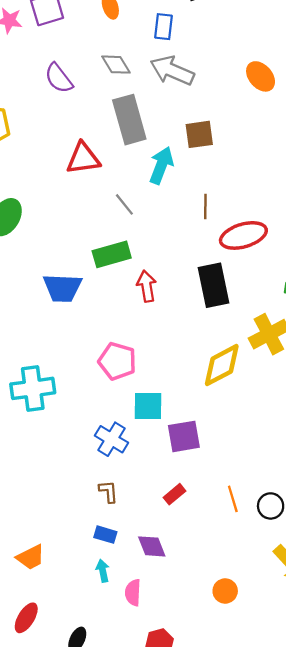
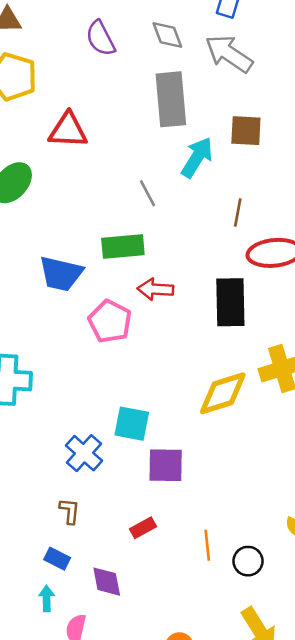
red triangle: (83, 158) -> (68, 130), moved
red arrow: (147, 286) -> (155, 289), turned -88
pink pentagon: (117, 361) -> (110, 321), moved

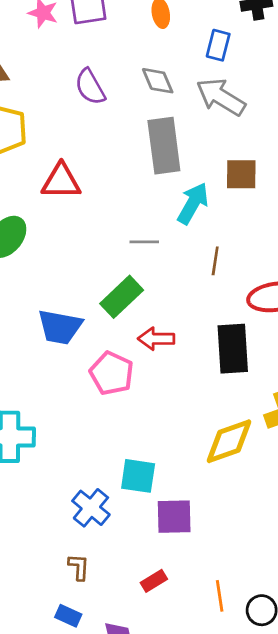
gray line: (147, 193) -> (144, 242), turned -60
brown line: (238, 212) -> (215, 261), moved
green rectangle: (123, 247) -> (122, 297), turned -36

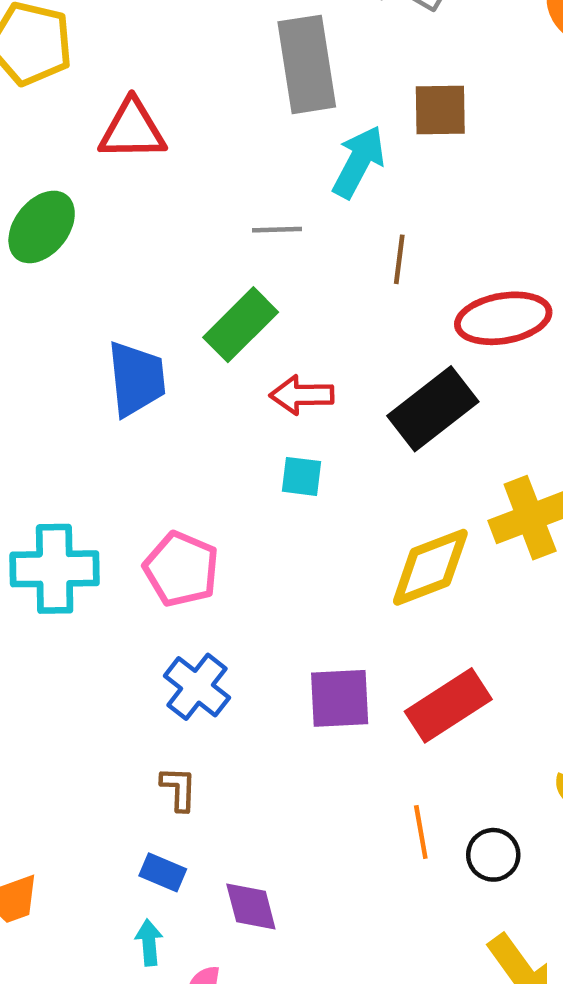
blue trapezoid: (60, 327) -> (136, 379), turned -105
black rectangle: (233, 349) -> (433, 409), turned 57
pink pentagon: (112, 373) -> (181, 569), moved
cyan square: (138, 476) -> (301, 476), moved, size x0.7
red rectangle: (154, 581) -> (448, 705), moved, size x1.8

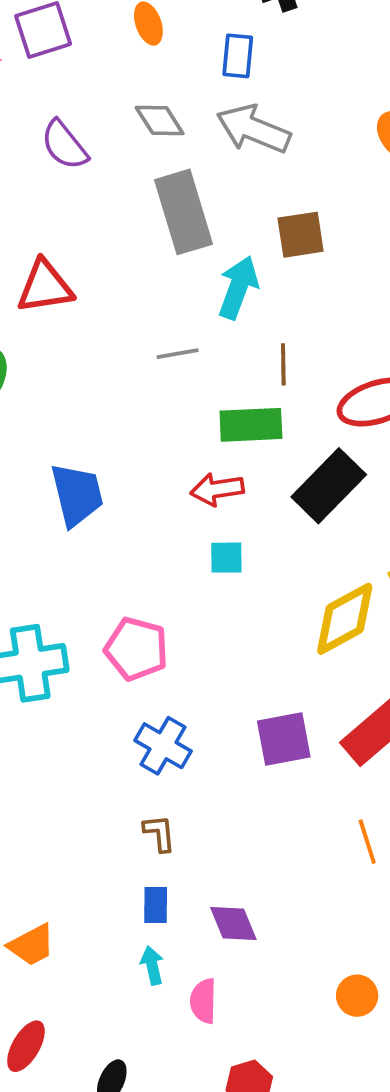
green rectangle: (241, 325) -> (251, 425), moved, turned 50
blue rectangle: (163, 872) -> (156, 905), turned 75

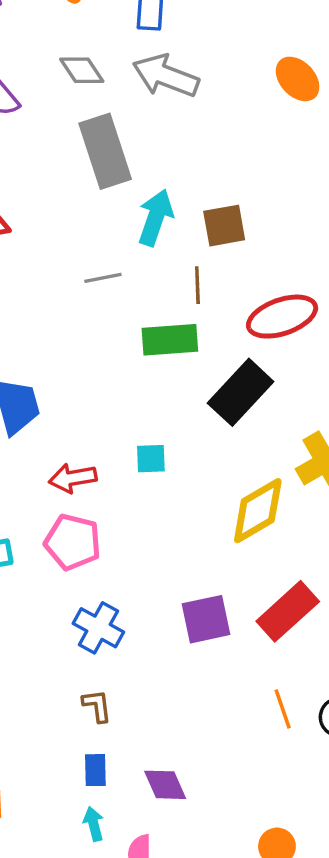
brown square: (301, 235) -> (224, 226), moved
red arrow: (217, 489) -> (73, 478), moved

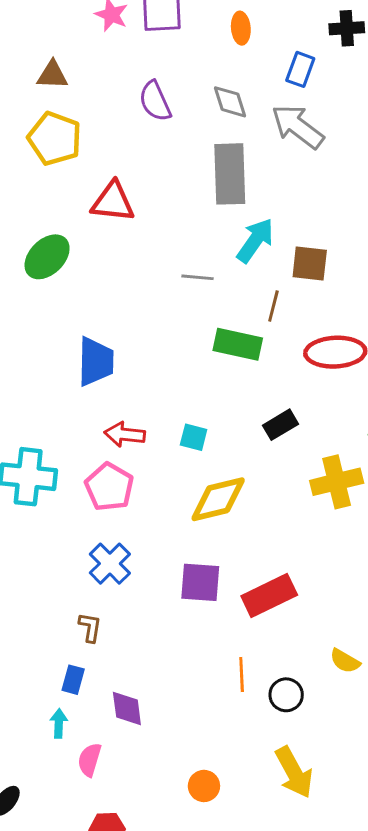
black rectangle: (241, 392) -> (281, 425), moved, size x0.6
yellow diamond: (258, 511) -> (218, 499), moved

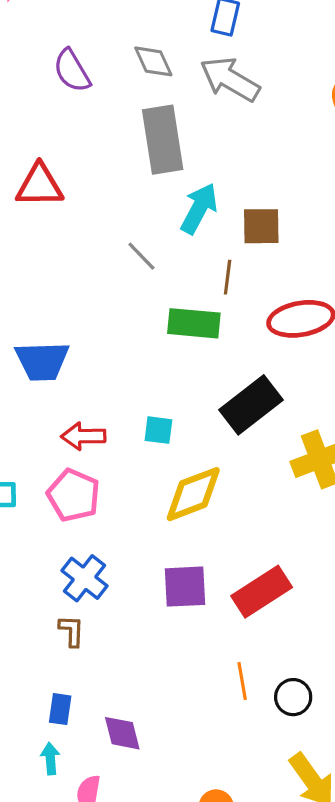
gray line: (198, 277) -> (141, 256), turned 48
blue trapezoid: (96, 362) -> (42, 361), turned 94
black rectangle: (281, 425) -> (251, 405), size x1.6
brown L-shape: (90, 627) -> (72, 631), moved

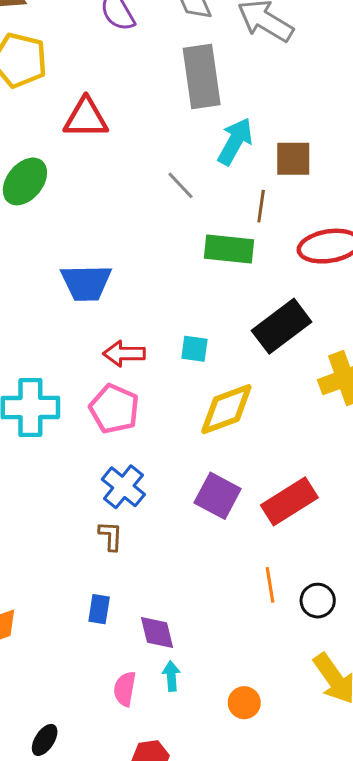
purple square: (185, 587) -> (218, 496), turned 30
cyan arrow: (50, 758) -> (171, 676), moved

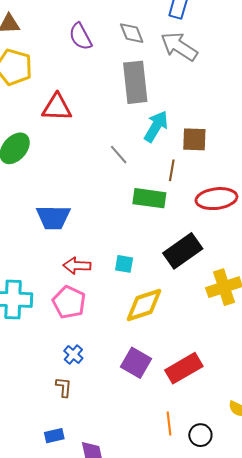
blue cross: (123, 487) -> (73, 355), size x0.7
blue rectangle: (99, 609) -> (54, 436), turned 66

